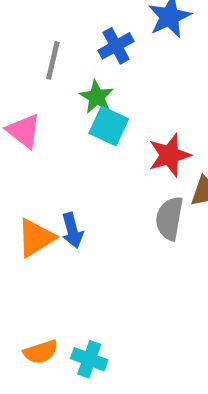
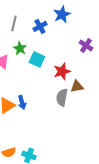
gray line: (53, 60) -> (14, 23), moved
green star: (97, 97) -> (20, 48), moved

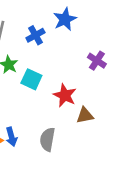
red star: (62, 71) -> (65, 95), turned -30
gray semicircle: (62, 97) -> (47, 139), moved

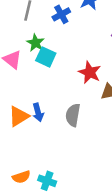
cyan square: (31, 79) -> (46, 57), moved

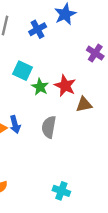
green star: (35, 43) -> (40, 87), moved
cyan cross: (47, 181) -> (61, 191), moved

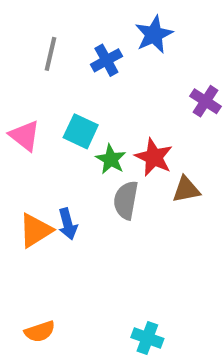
gray semicircle: (49, 127) -> (126, 200), moved

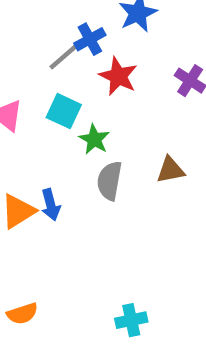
gray line: (50, 54) -> (64, 57), moved, turned 36
red star: (154, 157) -> (118, 76), moved
cyan cross: (147, 338) -> (131, 320), turned -32

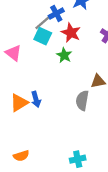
cyan square: (64, 111) -> (43, 36), moved
green star: (94, 139) -> (64, 55), moved
gray semicircle: (109, 181) -> (82, 100), moved

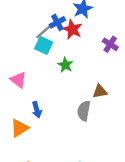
red star: (71, 33) -> (72, 29), moved
pink triangle: (13, 53) -> (18, 80), moved
orange triangle: (19, 103) -> (20, 128), moved

